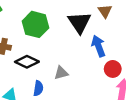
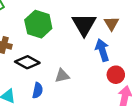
brown triangle: (105, 11) -> (111, 23), moved

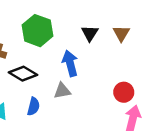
black triangle: (84, 25) -> (90, 33), size x0.6
blue arrow: (102, 50) -> (70, 63), moved

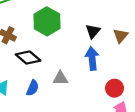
blue arrow: (70, 63) -> (92, 58), moved

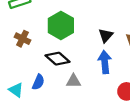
black diamond: (28, 58) -> (58, 59), moved
blue semicircle: (33, 88) -> (38, 82), moved

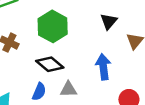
black triangle: (106, 35) -> (109, 21), moved
blue semicircle: (38, 82) -> (39, 92), moved

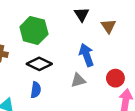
gray triangle: (68, 89) -> (78, 80), moved

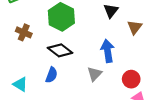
gray triangle: (78, 80) -> (95, 74), turned -42

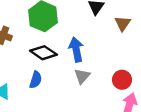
blue arrow: (108, 51) -> (76, 50), moved

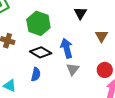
brown triangle: (123, 23) -> (102, 36), moved

